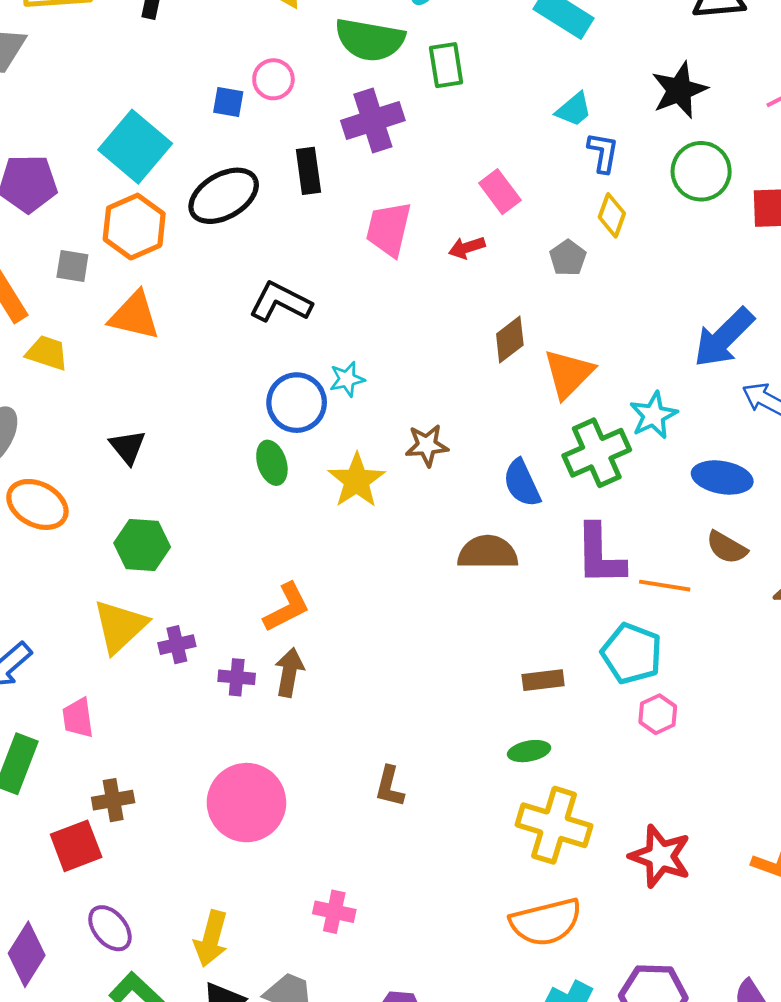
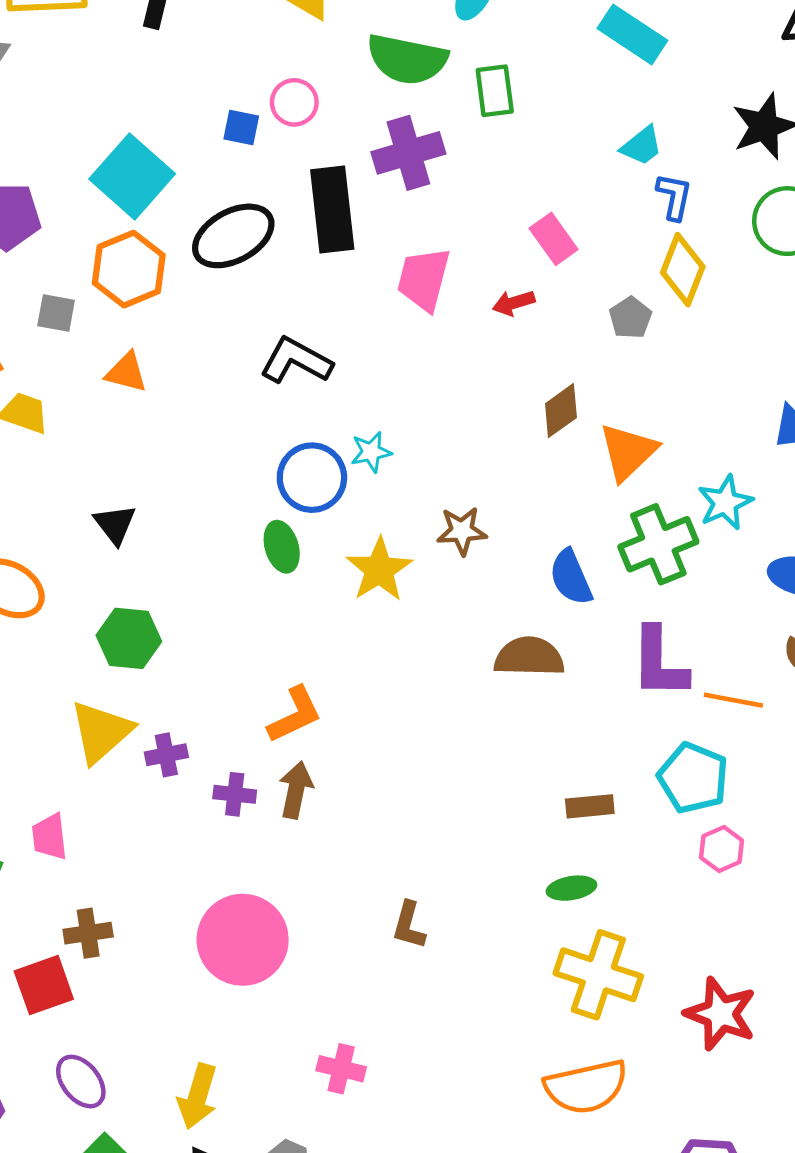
black rectangle: (308, 171) -> (332, 209), size x1.6
yellow diamond: (612, 215) -> (683, 270), size x1.4
orange triangle: (134, 316) -> (126, 372), size x0.7

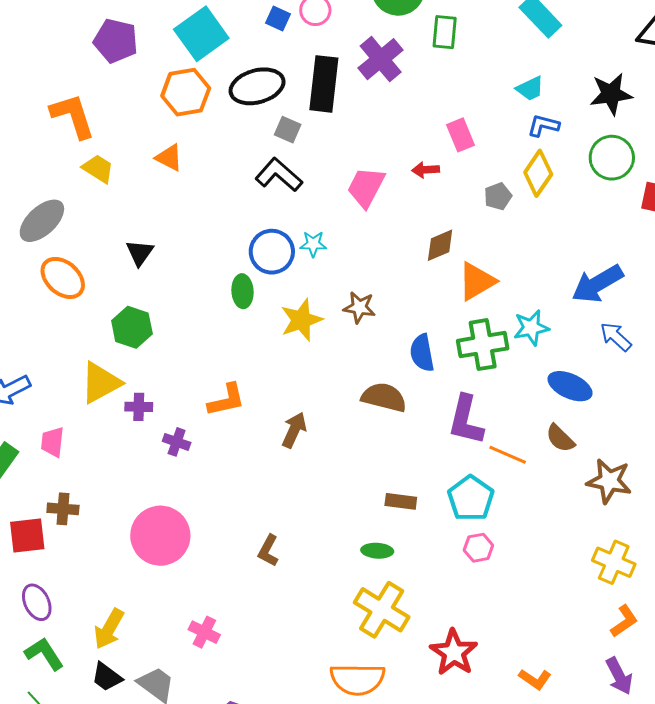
purple cross: (408, 153) -> (381, 59), turned -36
blue L-shape: (674, 197) -> (543, 126), turned -100
pink trapezoid: (424, 279) -> (366, 187), moved
gray square: (56, 313) -> (288, 130), moved
brown arrow: (296, 790) -> (294, 430), moved

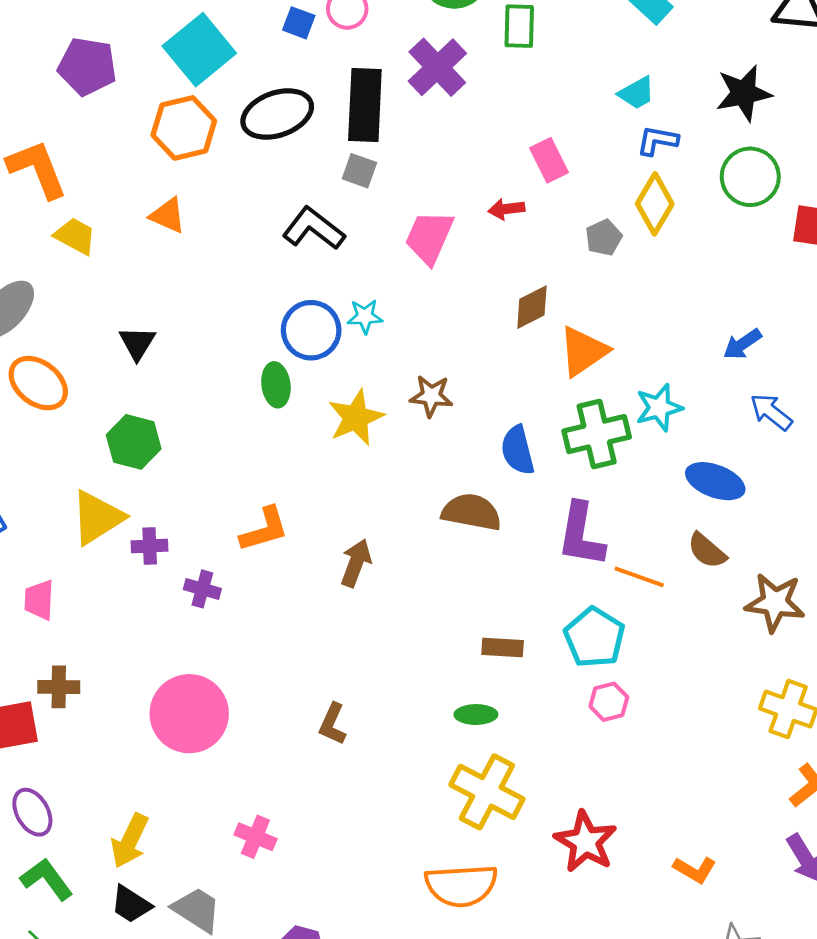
gray square: (288, 130) -> (359, 171), moved
blue arrow: (597, 284) -> (742, 344), size x0.6

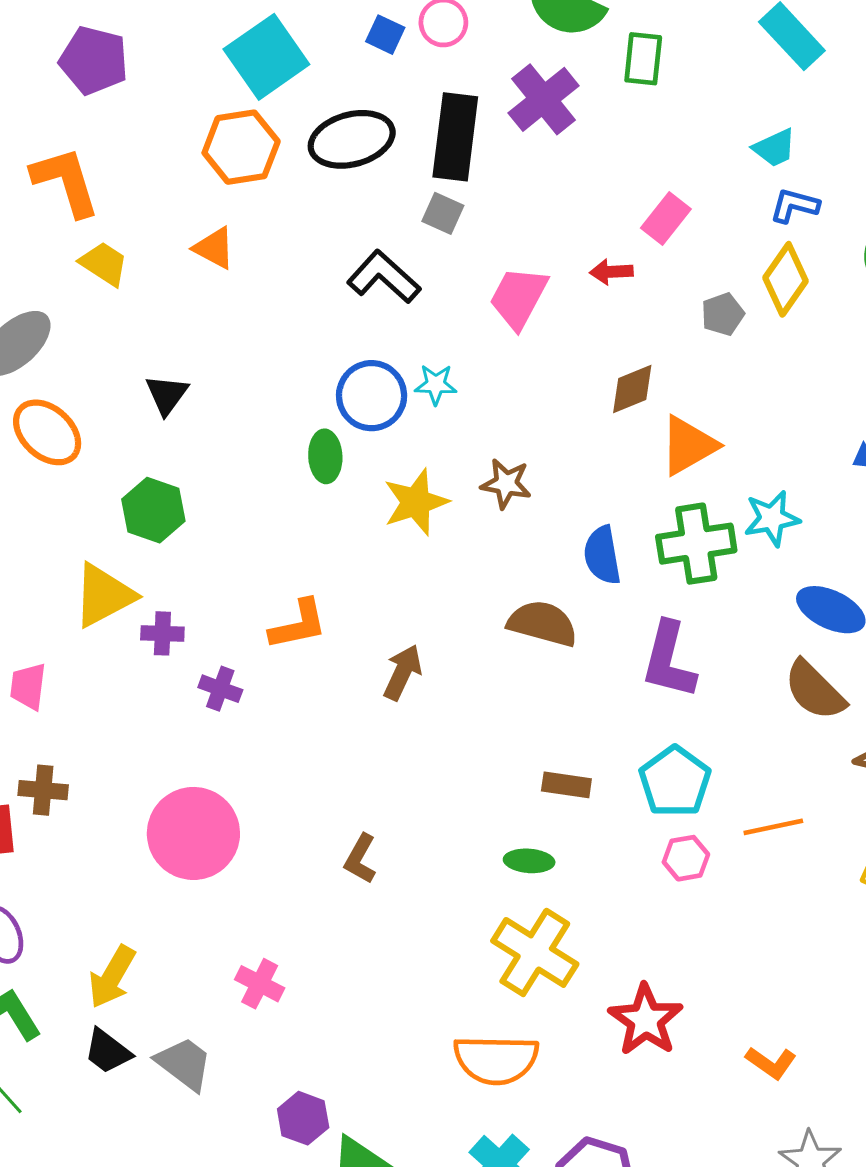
purple pentagon: (87, 66) -> (94, 60), moved
pink rectangle: (549, 160) -> (666, 218), turned 60
brown semicircle: (707, 551) -> (815, 690), size x1.4
orange line: (639, 577) -> (773, 827), moved, turned -36

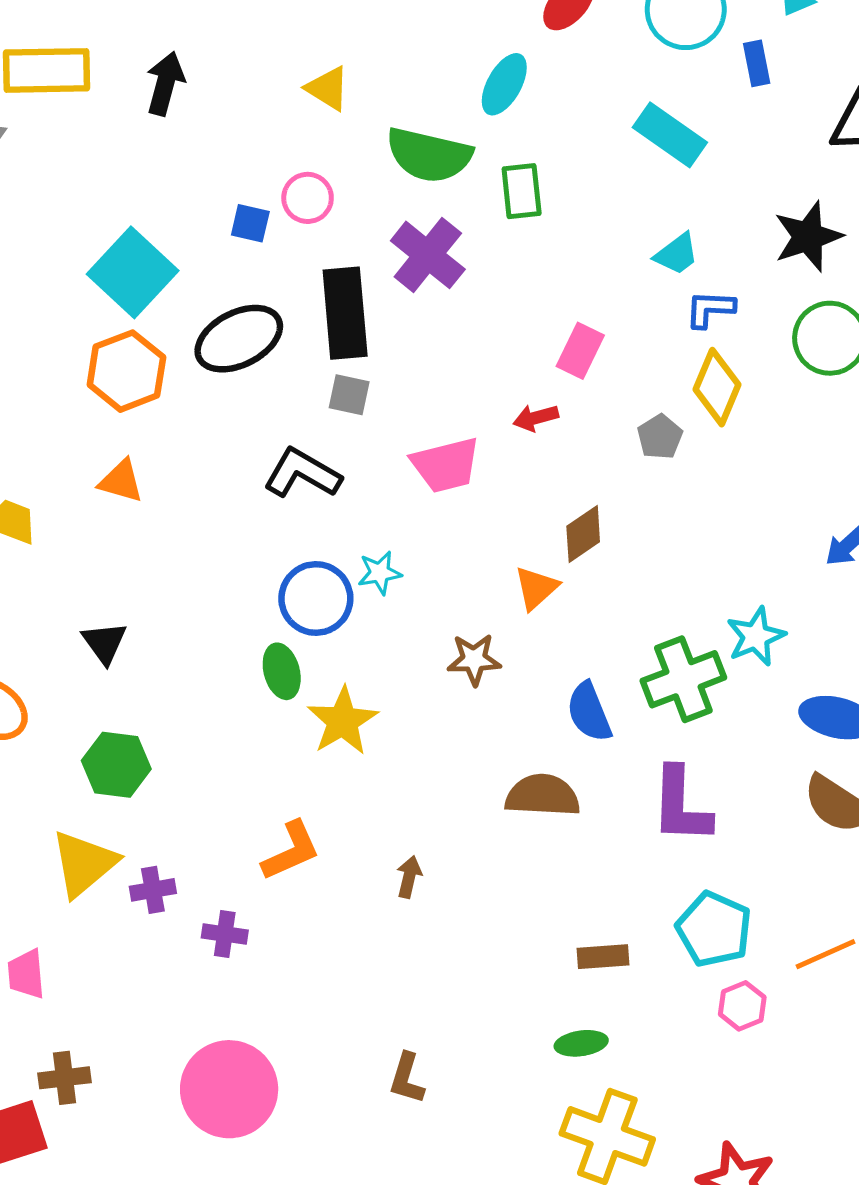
pink trapezoid: (518, 298) -> (446, 465), turned -120
orange triangle: (688, 445) -> (536, 588), moved, size x0.7
yellow star: (416, 502) -> (342, 721), moved
brown arrow: (403, 672) -> (409, 877), size x0.7

